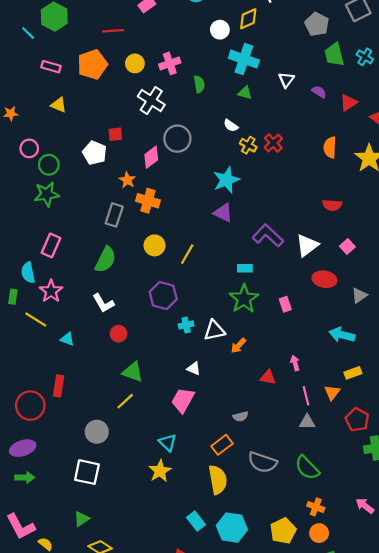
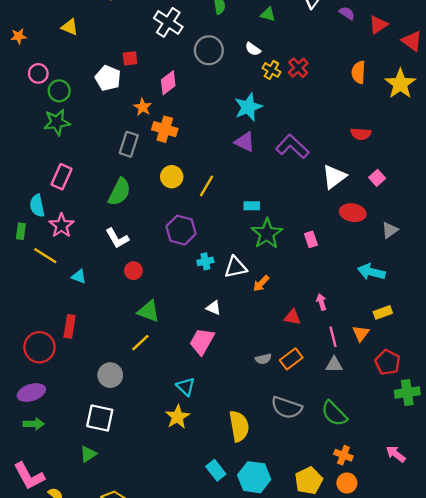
gray circle: (177, 139) -> (209, 50), moved
purple L-shape: (268, 236) -> (292, 147), moved
cyan rectangle: (245, 268) -> (252, 206), moved
orange rectangle: (222, 445) -> (291, 359), moved
green triangle: (82, 519) -> (88, 454), moved

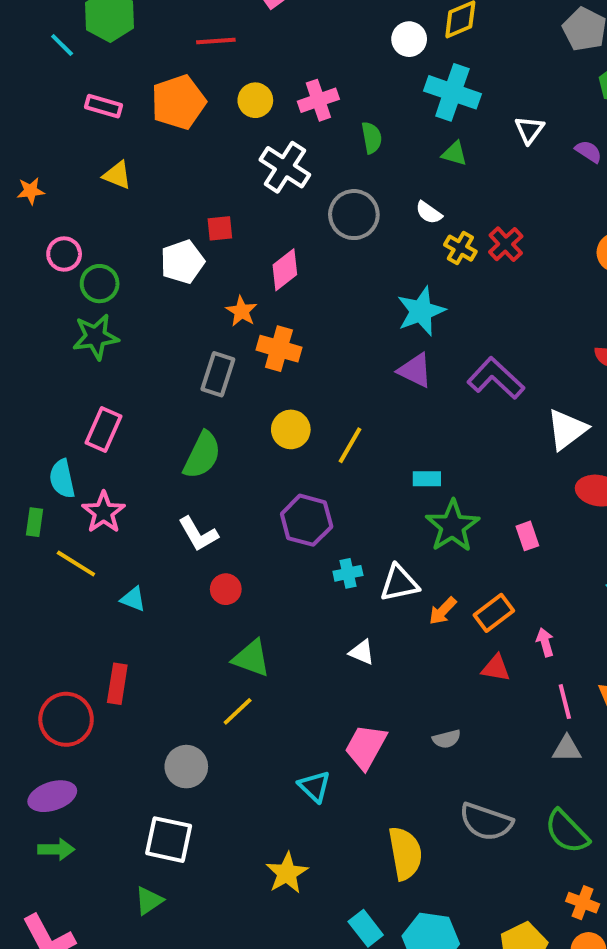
white pentagon: (108, 78) -> (182, 262), turned 30
pink trapezoid: (202, 341) -> (366, 747), moved
orange rectangle: (291, 359) -> (494, 613), moved
yellow star: (178, 417) -> (287, 873), moved

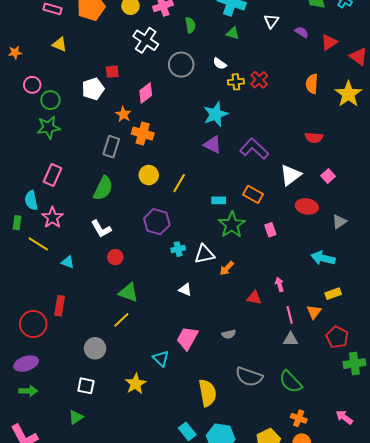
yellow cross: (460, 248) -> (236, 82), turned -35
orange rectangle: (494, 613) -> (253, 194), moved, turned 66
white square: (169, 840) -> (86, 386), size x0.7
yellow star: (287, 873) -> (136, 384), moved

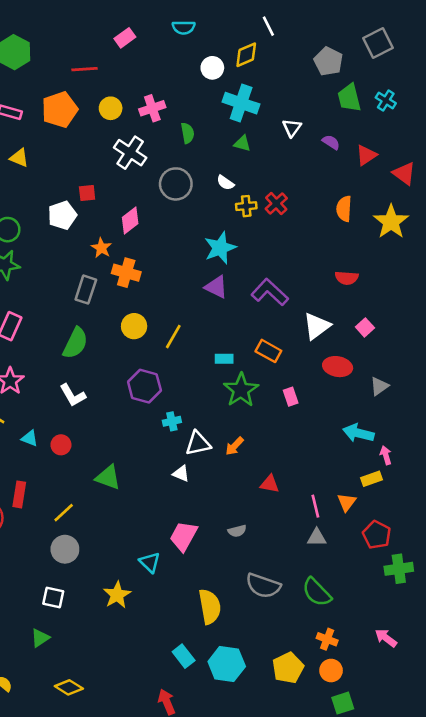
white triangle: (204, 254) -> (198, 444), moved
red circle: (115, 257) -> (61, 445), moved
pink arrow: (279, 284) -> (386, 455), moved
yellow line: (121, 320) -> (64, 513), moved

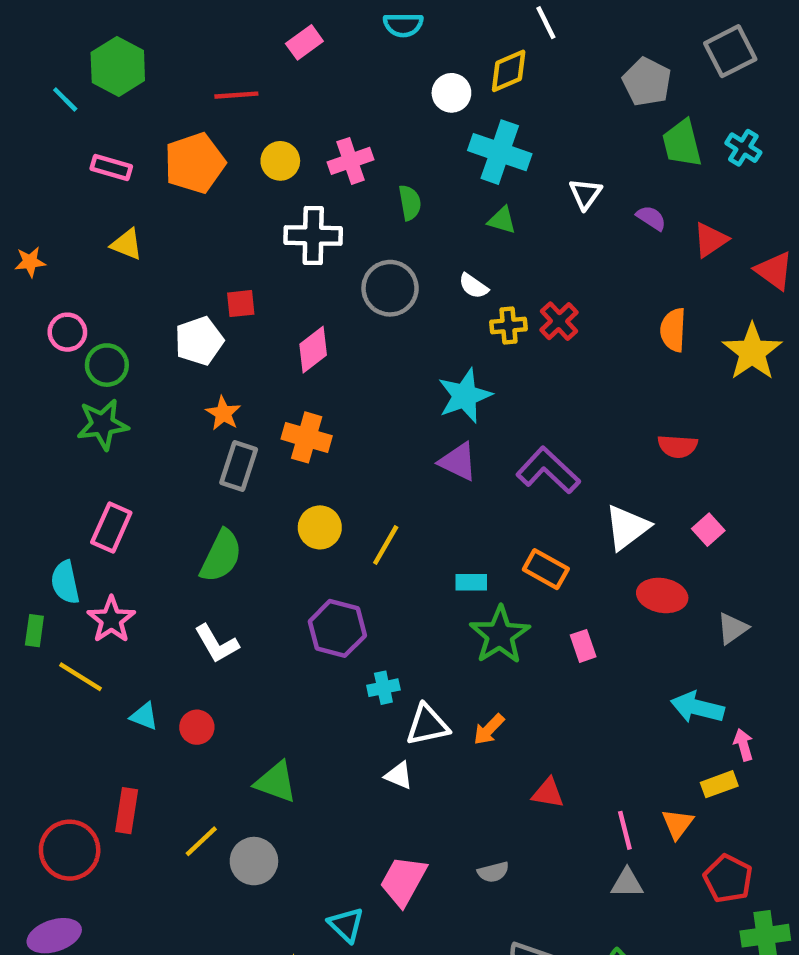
white cross: (130, 153) -> (313, 236), turned -32
orange star: (101, 248) -> (223, 413), moved
gray circle: (65, 549) -> (254, 861), moved

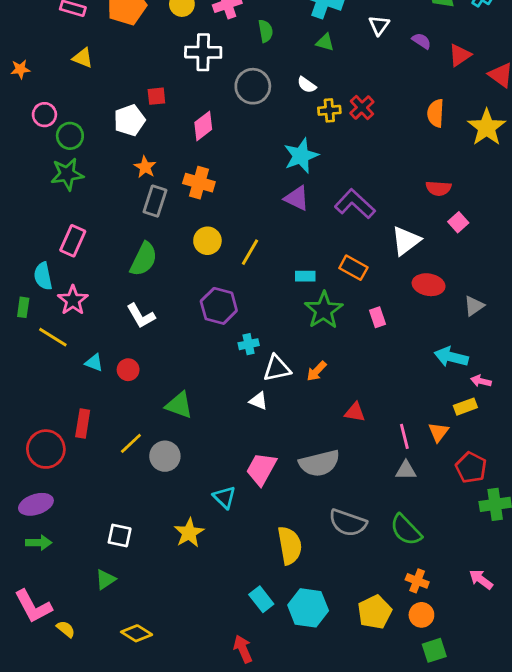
pink square: (708, 530) -> (458, 222), moved
pink arrow: (743, 745) -> (481, 381), turned -60
gray semicircle: (493, 872) -> (319, 463), size x2.0

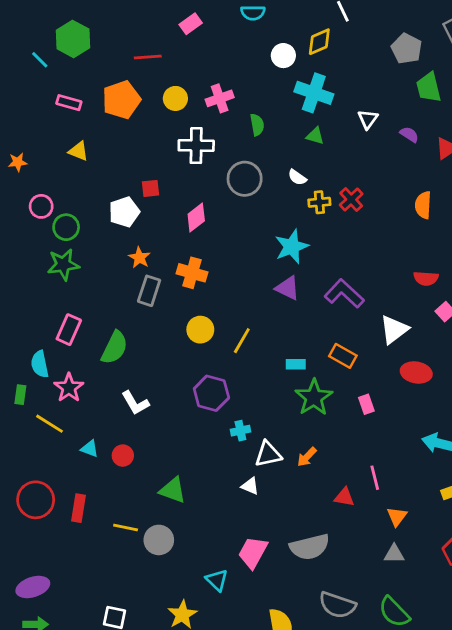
green semicircle: (144, 259) -> (115, 348), moved
orange triangle: (438, 432) -> (397, 516), moved
pink line: (404, 436) -> (375, 478), moved
yellow line: (131, 443) -> (126, 527), turned 55
red circle: (46, 449) -> (36, 500), moved

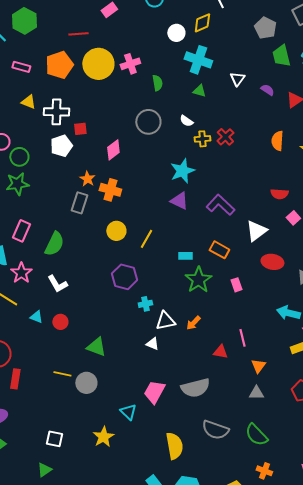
yellow circle: (175, 98) -> (98, 64), size x1.8
white cross: (196, 146) -> (56, 112), moved
orange star: (139, 258) -> (87, 179), moved
white L-shape: (135, 403) -> (57, 284), moved
red rectangle: (79, 508) -> (15, 379), moved

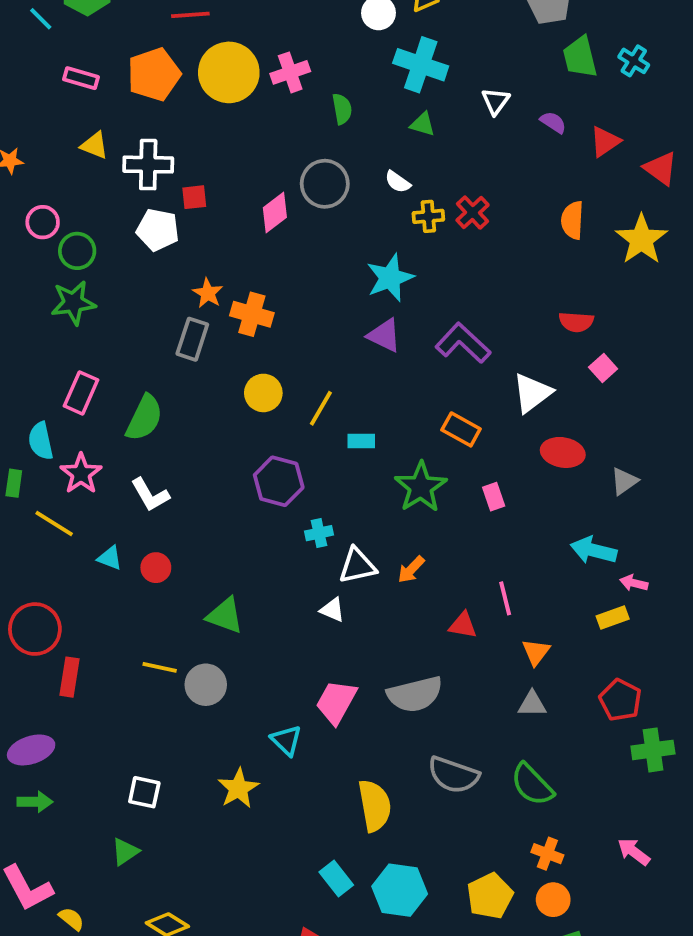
white pentagon: (61, 146) -> (158, 230), turned 30
pink diamond: (113, 150) -> (275, 213), moved
cyan rectangle: (185, 256) -> (361, 441), moved

